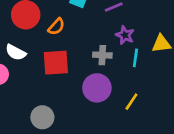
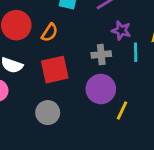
yellow line: (131, 102) -> (122, 110), moved
gray circle: (42, 117) -> (48, 113), moved

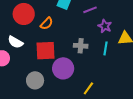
purple star: (121, 30) -> (105, 26), moved
purple circle: (101, 89) -> (63, 68), moved

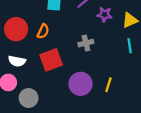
cyan line: (106, 48) -> (130, 46), moved
purple circle: (63, 68) -> (81, 84), moved
gray circle: (35, 80) -> (29, 98), moved

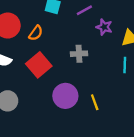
red square: (51, 60) -> (39, 65), turned -30
yellow line: (108, 85) -> (95, 102), turned -48

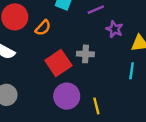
red square: (39, 65) -> (58, 63), moved

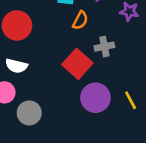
orange semicircle: (43, 28) -> (80, 20), moved

